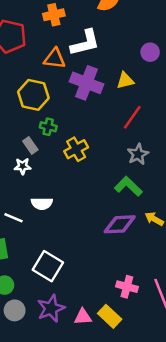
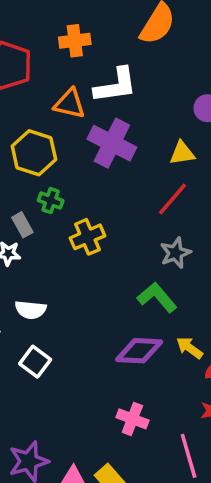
yellow triangle: (125, 80) -> (182, 153), moved
white square: (48, 266) -> (35, 362), moved, size x0.7
pink cross: (127, 287) -> (132, 419), moved

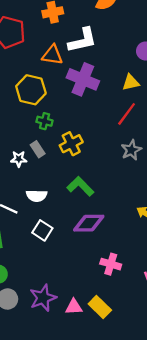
gray rectangle: (22, 225) -> (38, 149), moved
green L-shape: (157, 297) -> (80, 186), moved
purple diamond: (139, 351) -> (89, 223), moved

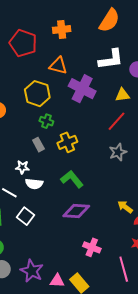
white L-shape: (82, 40) -> (111, 59), moved
white star: (19, 159) -> (22, 167), moved
white square: (42, 230) -> (25, 216), moved
purple star: (43, 298) -> (32, 271), turned -30

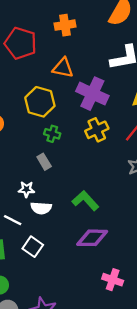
yellow cross: (67, 142) -> (97, 130), moved

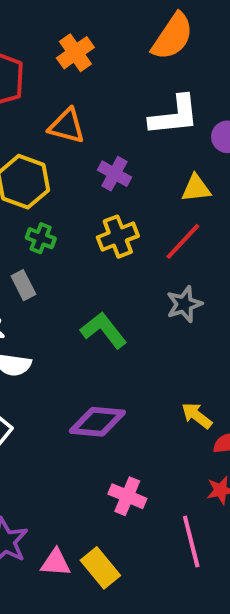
orange cross: (65, 25) -> (75, 53), turned -30
purple cross: (92, 94) -> (114, 174), size x0.6
green L-shape: (85, 201) -> (104, 330), moved

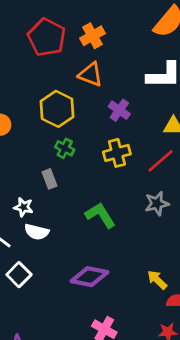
orange cross: (75, 53) -> (93, 36), moved

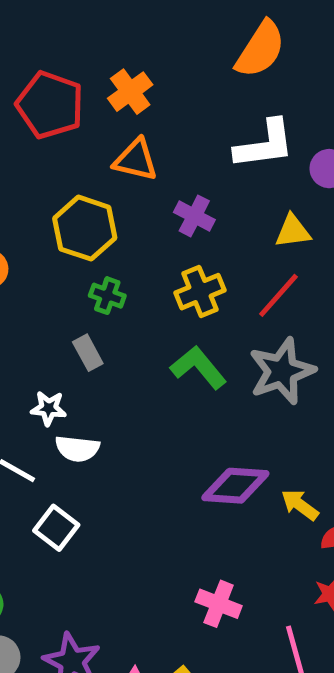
gray star: (157, 204) -> (282, 371), size x1.5
green L-shape: (100, 215) -> (198, 367), moved
purple diamond: (89, 277) -> (235, 486), moved

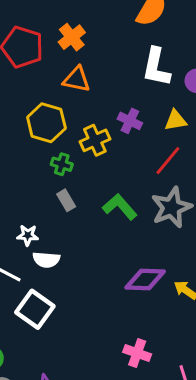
white L-shape: (265, 144) -> (156, 67), turned 111
purple cross: (194, 216) -> (130, 121), moved
yellow cross: (200, 292) -> (95, 140), moved
gray rectangle: (88, 353) -> (66, 200), moved
white square: (56, 528) -> (35, 309), size x1.4

